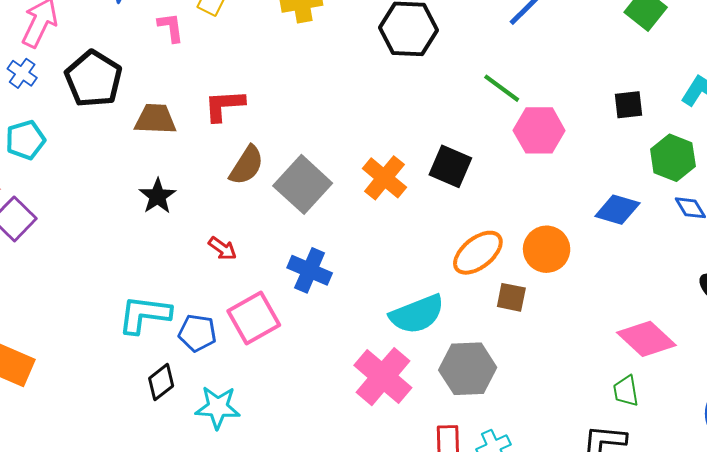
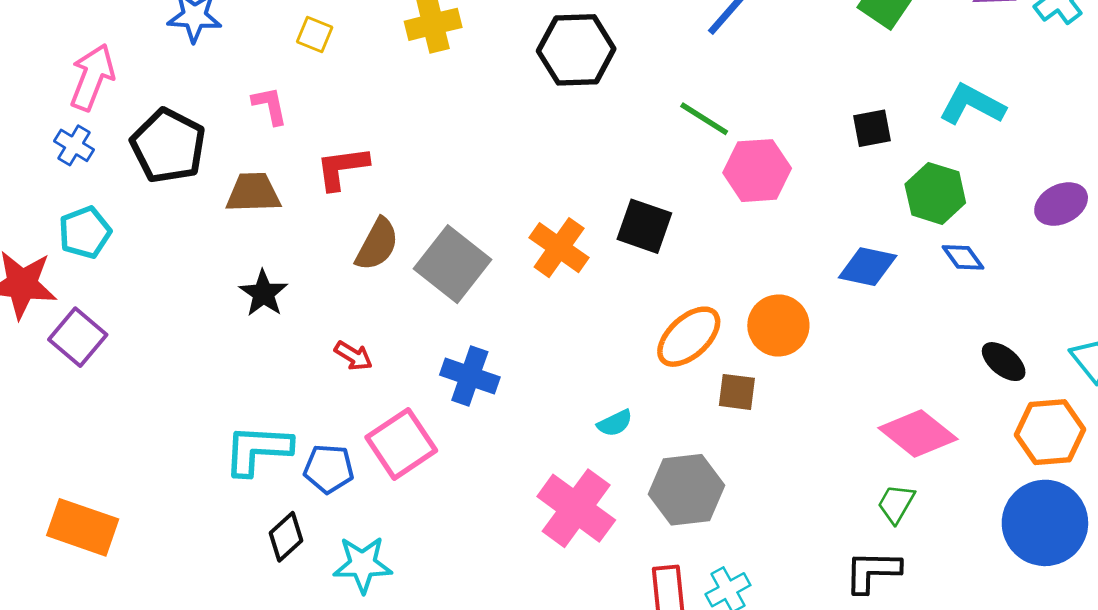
pink L-shape: (171, 27) -> (270, 106), moved
cyan semicircle: (417, 314) -> (615, 423), size x0.5
green trapezoid: (626, 391) -> (896, 504), turned 44

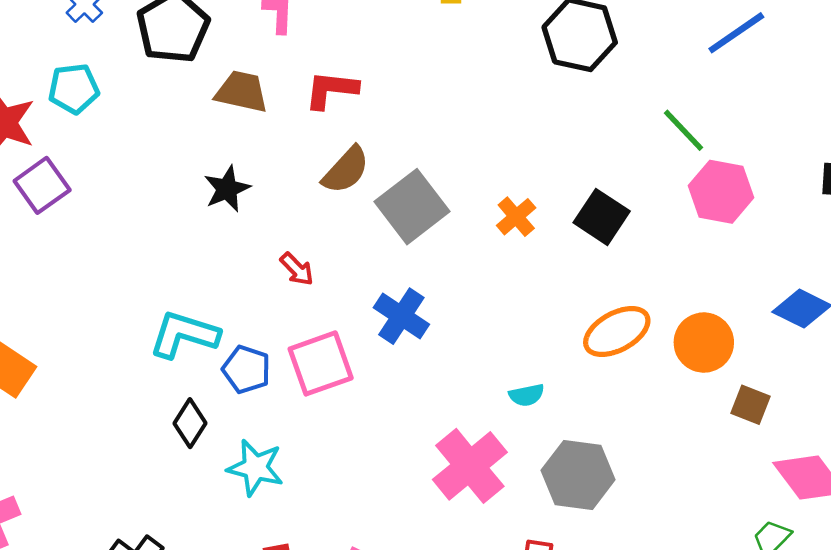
orange cross: (559, 248) -> (516, 217), size x0.7
brown square: (737, 392) -> (750, 405), moved
black diamond: (286, 537) -> (190, 423), turned -30

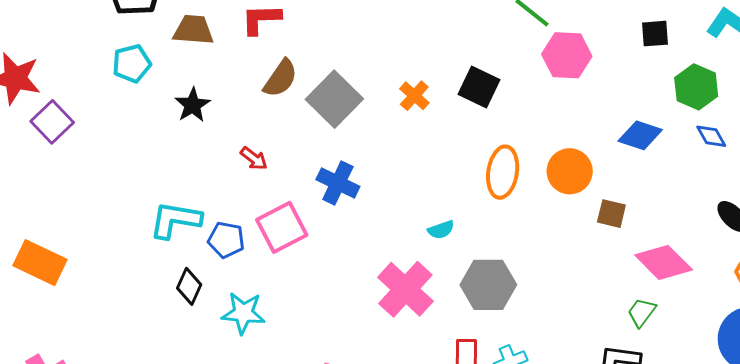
cyan pentagon: (74, 89) -> (132, 64), moved
orange ellipse: (617, 332) -> (503, 172), turned -45

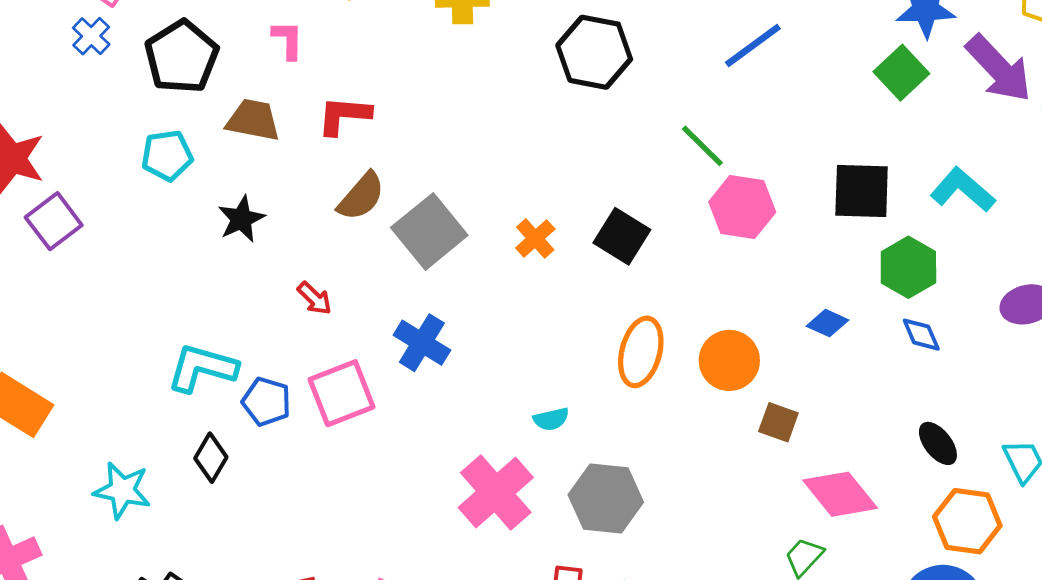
black square: (655, 34) -> (862, 191), size x1.6
blue diamond: (640, 135) -> (828, 323), size x0.7
cyan star: (243, 313) -> (122, 490), moved

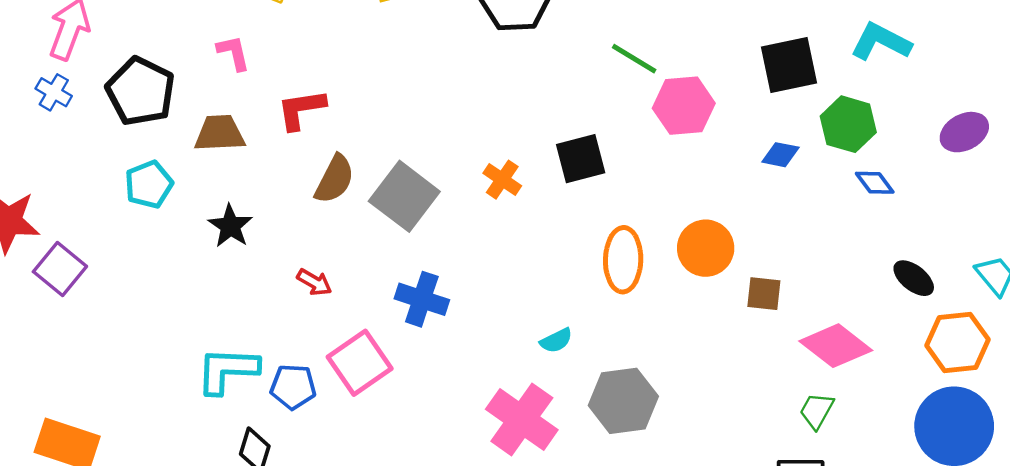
black square: (622, 236) -> (581, 159), turned -33
blue diamond: (828, 323) -> (780, 155), moved

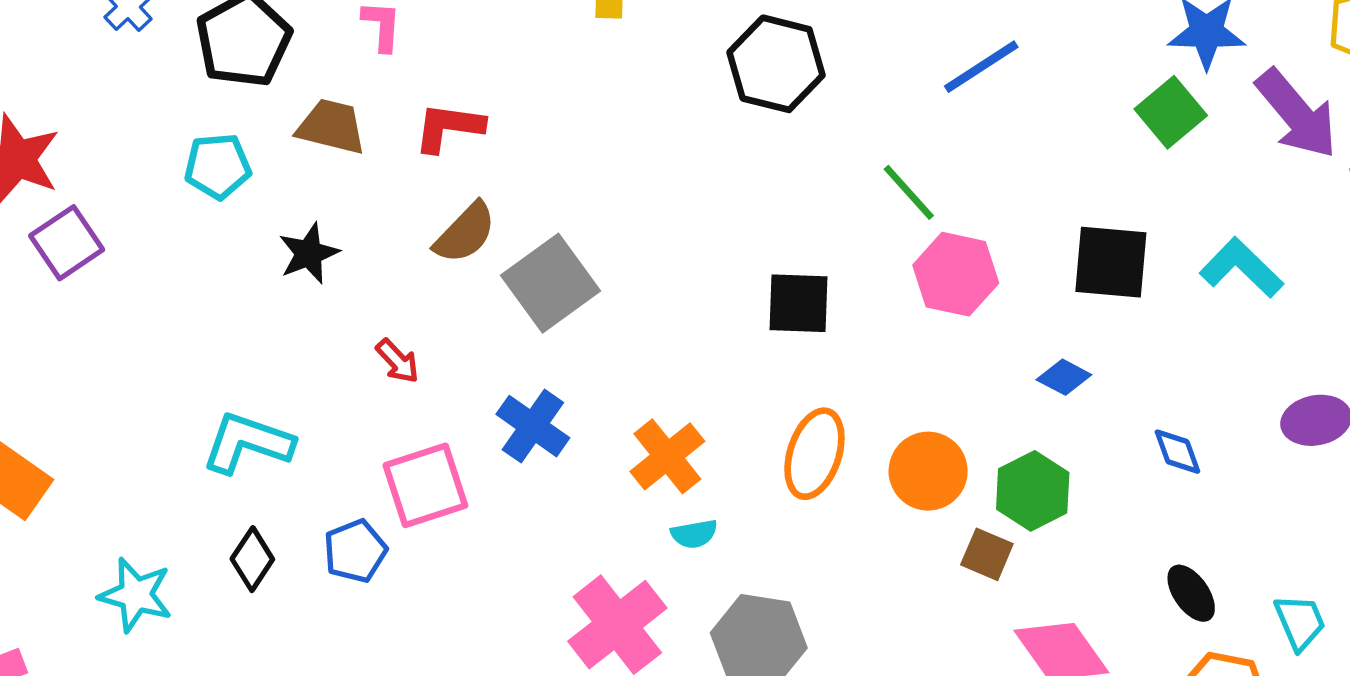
green hexagon: (848, 124) -> (1033, 491), moved
orange cross: (502, 180) -> (667, 456), moved, size x1.4
blue pentagon: (293, 387) -> (355, 551), moved, turned 30

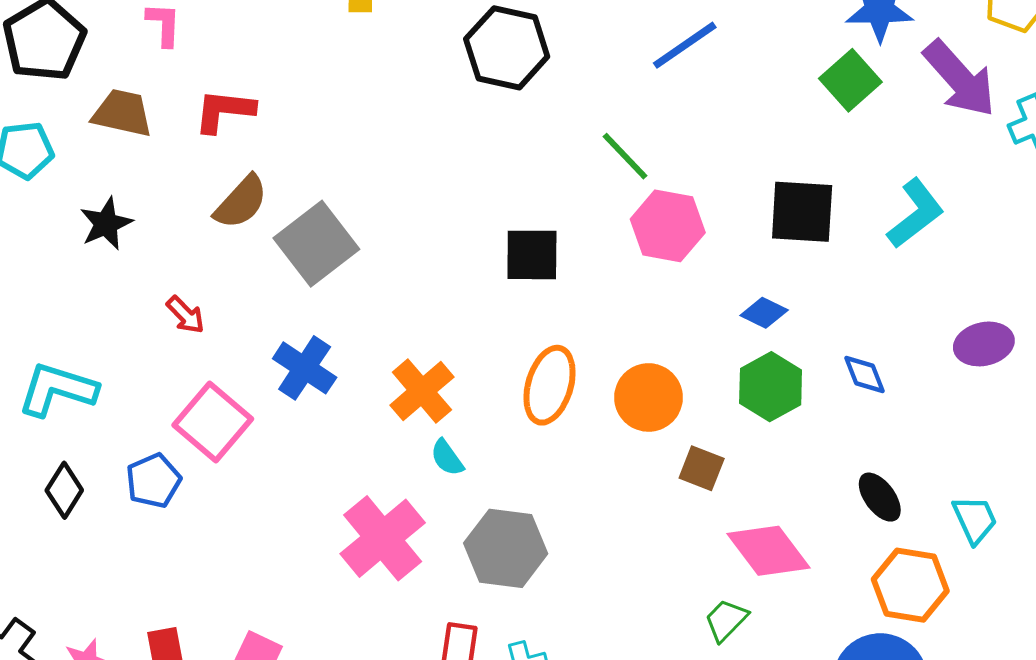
cyan L-shape: (1241, 268) -> (915, 213), turned 100
pink square: (425, 485) -> (213, 422), turned -30
green hexagon: (1033, 491) -> (771, 387), moved
cyan semicircle: (694, 534) -> (447, 458), turned 66

